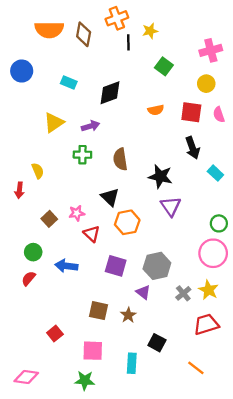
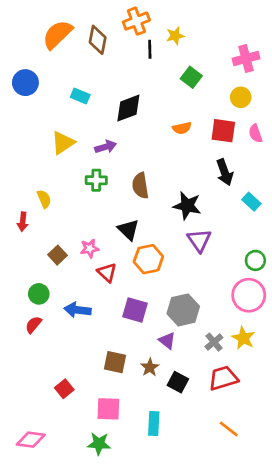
orange semicircle: (49, 30) -> (57, 34), turned 136
red trapezoid: (206, 324) -> (223, 378), moved
black square: (157, 343) -> (178, 382), moved

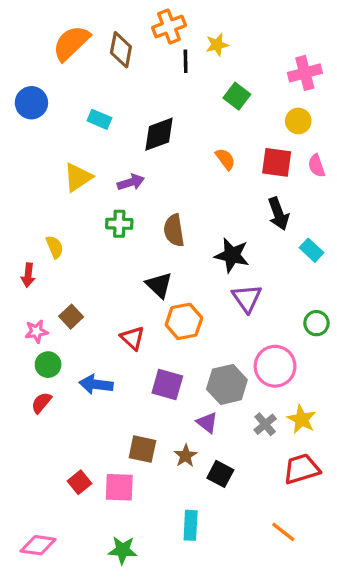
orange semicircle: (182, 128) -> (225, 159), turned -114
pink star: (90, 248) -> (36, 331), moved
pink circle: (249, 295) -> (275, 366), moved
red trapezoid: (223, 378) -> (302, 469), moved
pink square: (108, 409) -> (119, 487), moved

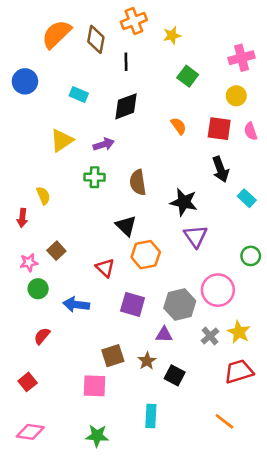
black line: (186, 61) -> (126, 62), moved
red semicircle: (41, 403) -> (42, 336), moved
purple triangle: (207, 423) -> (164, 335), turned -36
brown square: (142, 449) -> (113, 356), turned -30
red square: (79, 482) -> (28, 382), moved

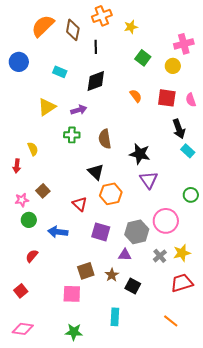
yellow circle: (236, 96) -> (173, 66), moved
black arrow: (221, 169) -> (179, 129), moved
yellow star: (239, 332) -> (182, 253), turned 30

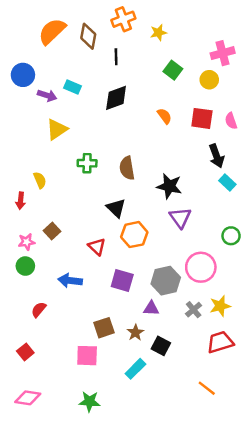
purple arrow: (79, 110) -> (47, 95), moved, turned 35
green circle: (29, 220) -> (25, 266), moved
cyan rectangle: (115, 317) -> (135, 369), moved, turned 42

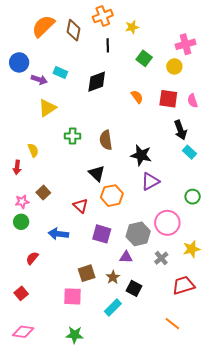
black line: (116, 57) -> (108, 45), moved
purple triangle: (180, 218) -> (150, 181), turned 36
yellow star: (220, 306) -> (192, 249), moved

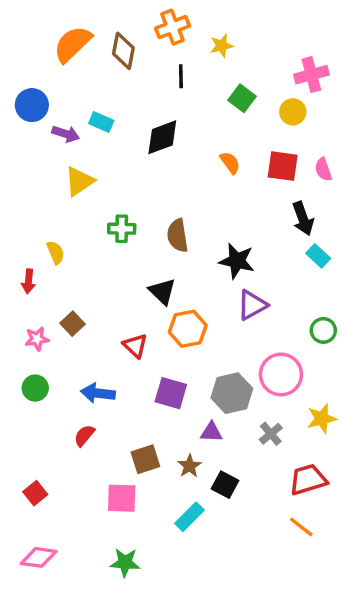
green circle: (21, 222) -> (35, 388), moved
red semicircle: (32, 258) -> (84, 435), moved
orange line: (172, 324) -> (301, 527), moved

